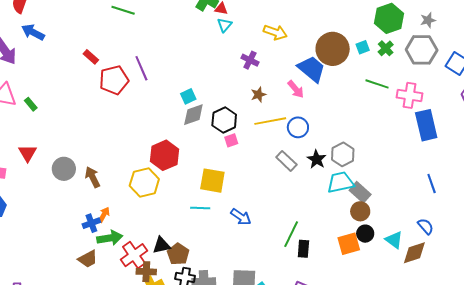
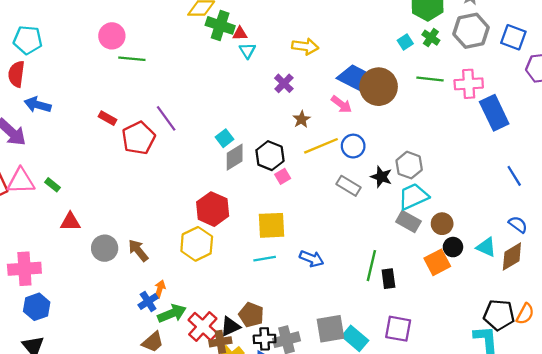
brown circle: (333, 49) -> (379, 87), moved
purple cross: (250, 60) -> (284, 83), turned 30
red triangle: (28, 153) -> (70, 222), moved, turned -48
gray rectangle: (360, 192) -> (408, 221), moved
black triangle: (161, 245) -> (230, 326), moved

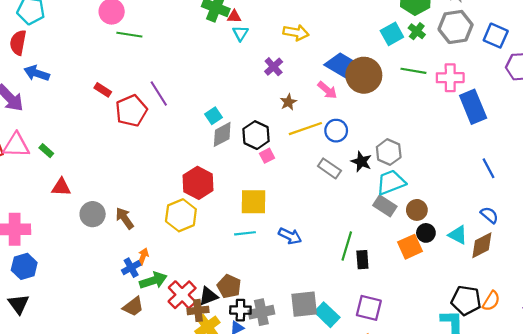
cyan square: (405, 42) -> (392, 34), size x1.5

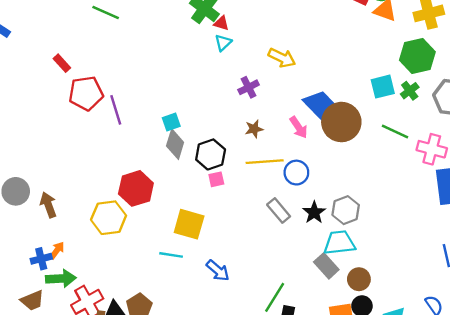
purple line: (159, 93) -> (116, 110), moved
gray diamond: (222, 134) -> (175, 144), turned -60

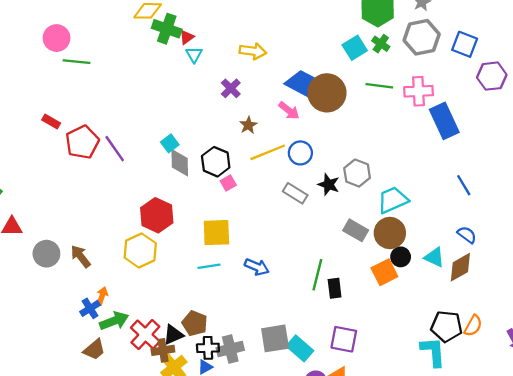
red triangle: (221, 23) -> (187, 37), turned -35
cyan trapezoid: (339, 243) -> (393, 200), moved
brown circle: (359, 279) -> (390, 233), size x1.4

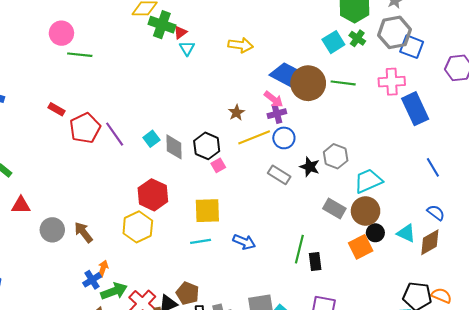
blue square: (465, 44) -> (412, 47), moved
green line: (379, 86) -> (343, 83), moved
purple cross: (231, 88) -> (277, 114), moved, turned 30
cyan square: (170, 143) -> (151, 139), moved
orange semicircle: (473, 326) -> (442, 296), turned -96

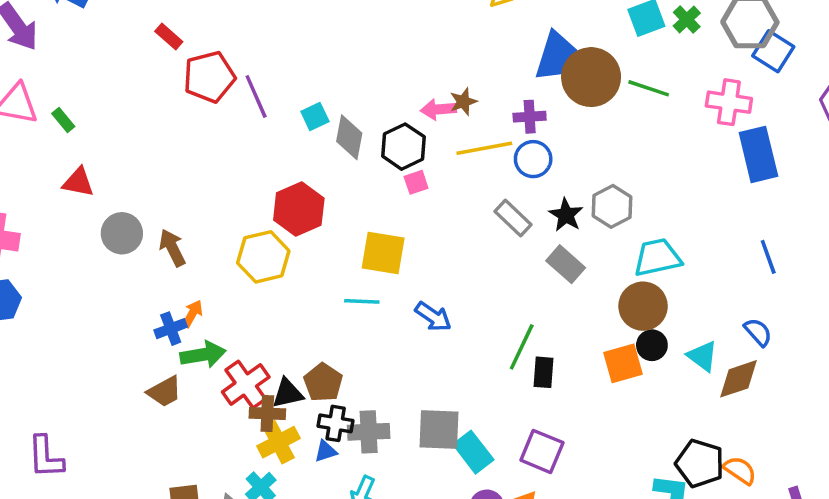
blue trapezoid: (286, 75) -> (557, 56), turned 68
pink arrow: (274, 99) -> (438, 109), moved, turned 126
gray rectangle: (334, 209) -> (566, 264), moved

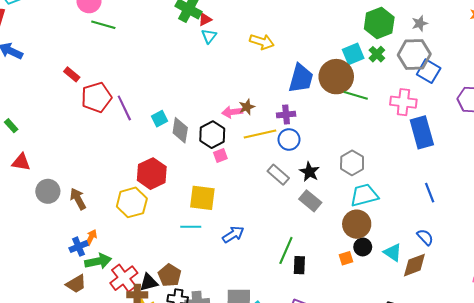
brown circle: (591, 77) -> (336, 77), moved
gray hexagon: (612, 206) -> (352, 163), moved
blue arrow: (433, 317) -> (233, 234), turned -65
orange square: (623, 363) -> (346, 258), size x0.6

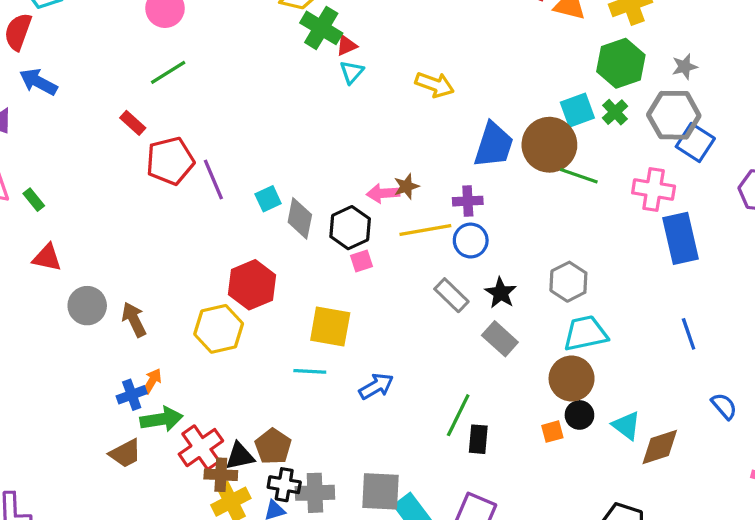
green line: (103, 25) -> (168, 72), moved, turned -50
blue semicircle: (425, 237) -> (724, 406), moved

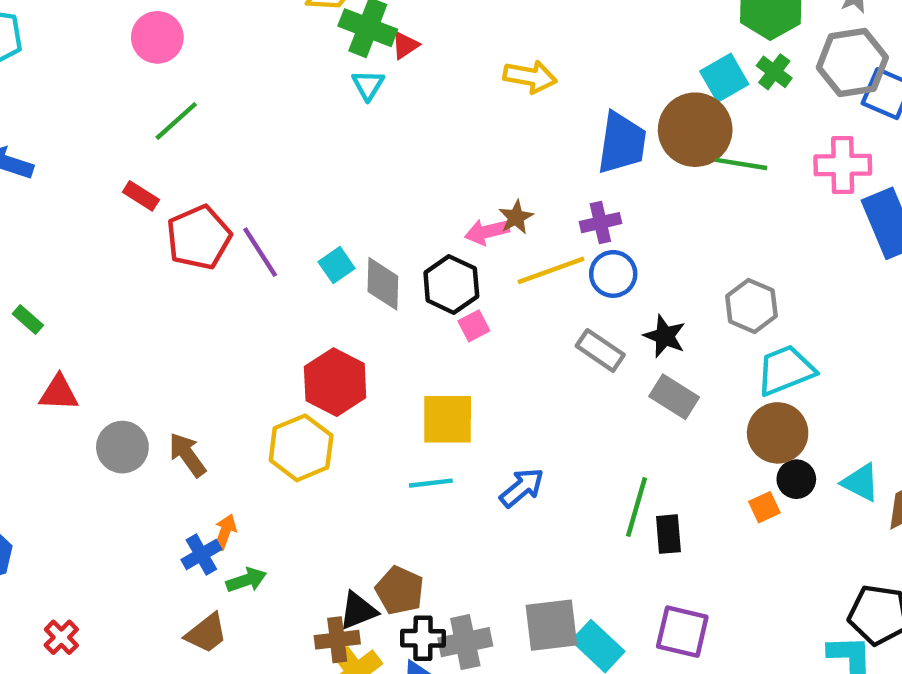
cyan triangle: (352, 72) -> (368, 85), moved
green arrow: (161, 419) -> (246, 580), size x0.7
red cross: (201, 448) -> (61, 637), moved, size x0.6

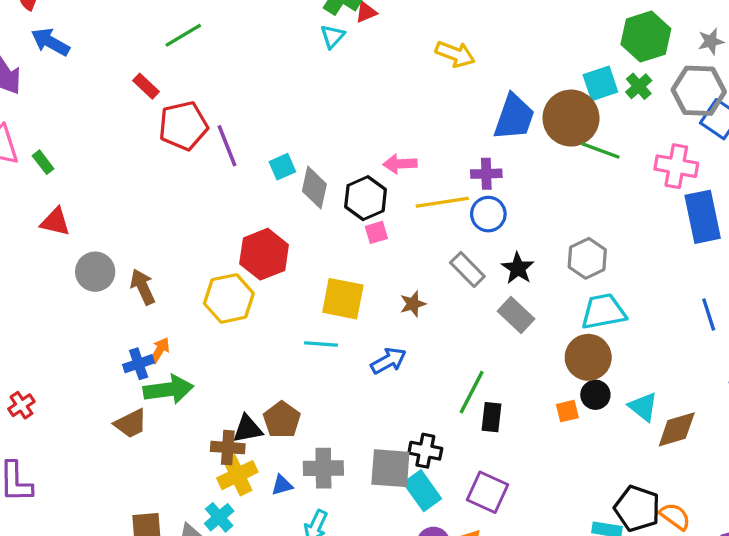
brown star: (516, 217) -> (413, 304), moved
green arrow: (246, 580) -> (168, 389), size x1.6
black cross: (423, 638) -> (425, 451), moved

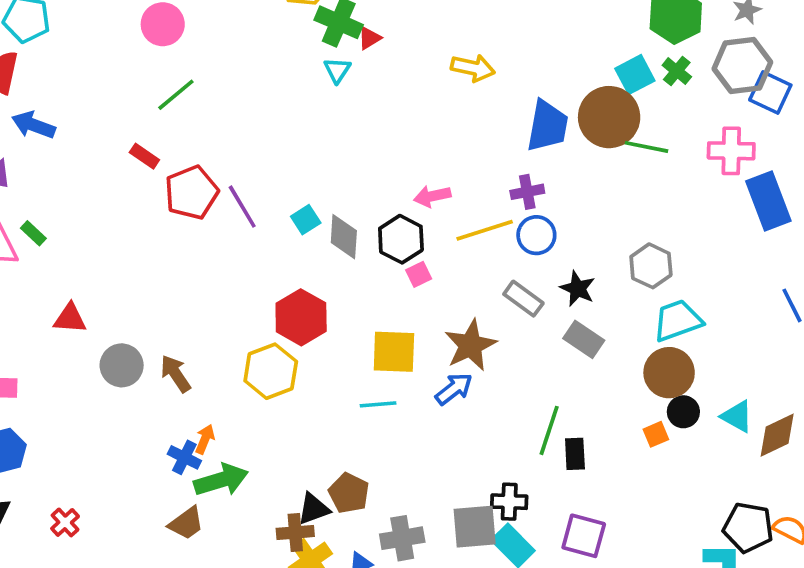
green rectangle: (43, 162) -> (33, 233), moved
brown star: (413, 304) -> (470, 345), size x1.8
blue arrow: (388, 361) -> (454, 389), moved
blue cross: (139, 364) -> (184, 457), turned -36

